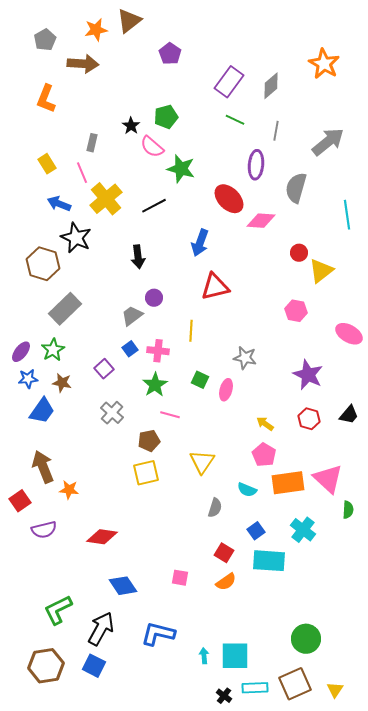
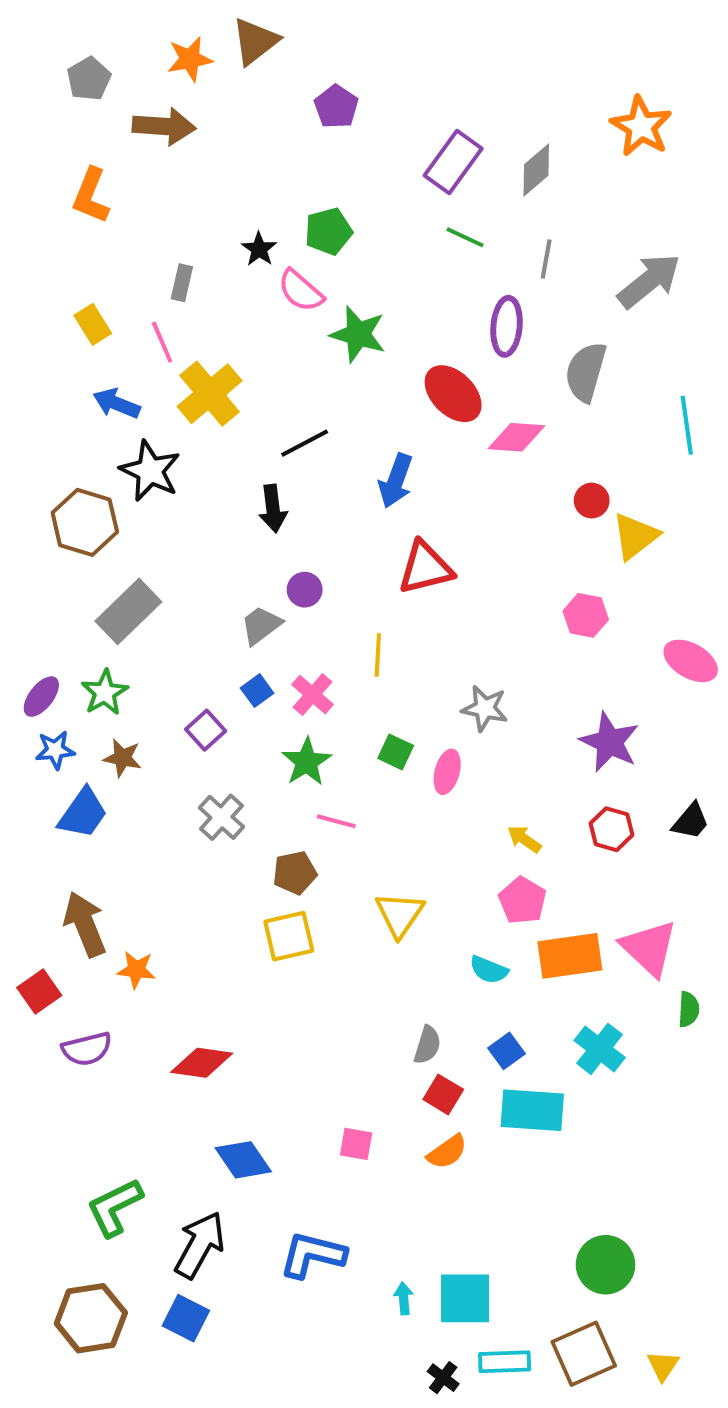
black line: (154, 206) -> (305, 443), moved
pink cross: (158, 351) -> (313, 695), turned 35
gray semicircle: (215, 508) -> (427, 1045), moved

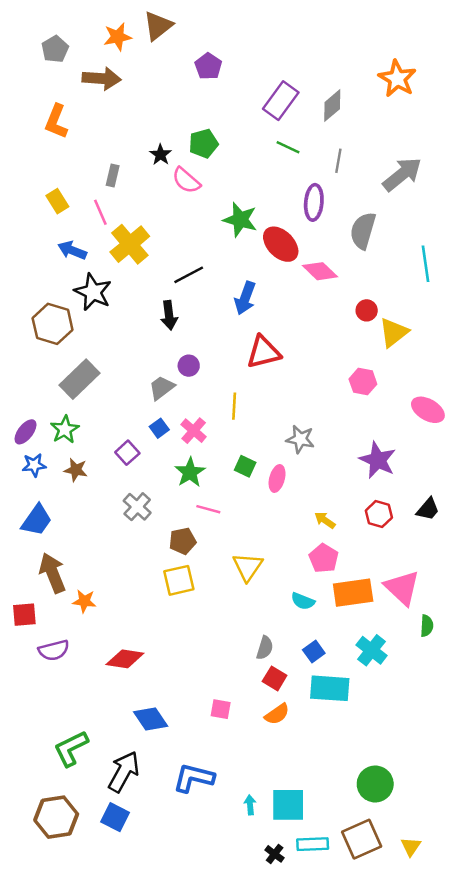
green star: (358, 334) -> (240, 220), moved
pink diamond: (516, 437) -> (320, 271), turned 40
blue trapezoid: (83, 813) -> (37, 520), moved
red square: (39, 992) -> (24, 615), turned 30

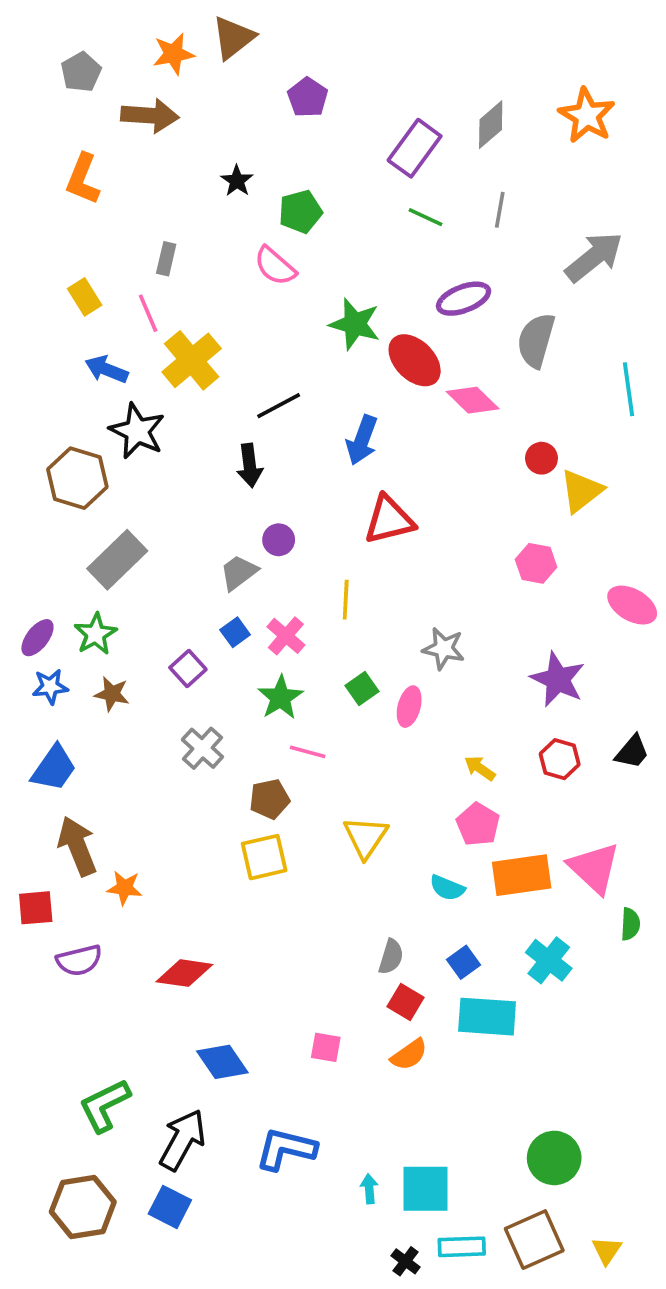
gray diamond: (332, 106) -> (491, 125), moved
black star: (160, 155) -> (237, 181), moved
gray line: (338, 161) -> (500, 210), moved
purple ellipse: (314, 202) -> (464, 299), turned 64
green square: (245, 466) -> (362, 688), turned 30

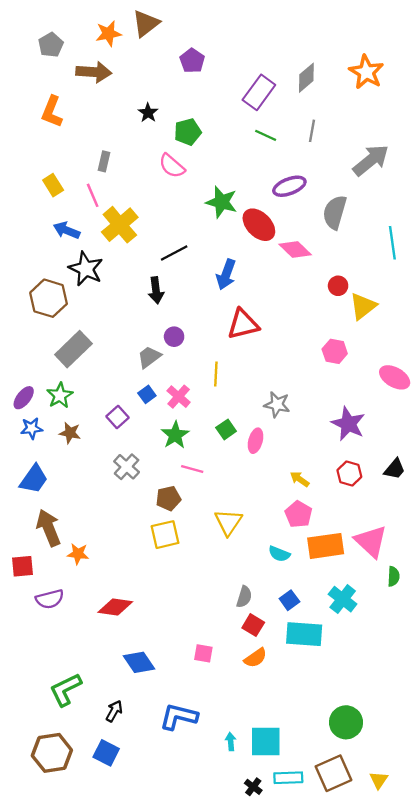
black arrow: (183, 1140) -> (114, 711), size x0.6

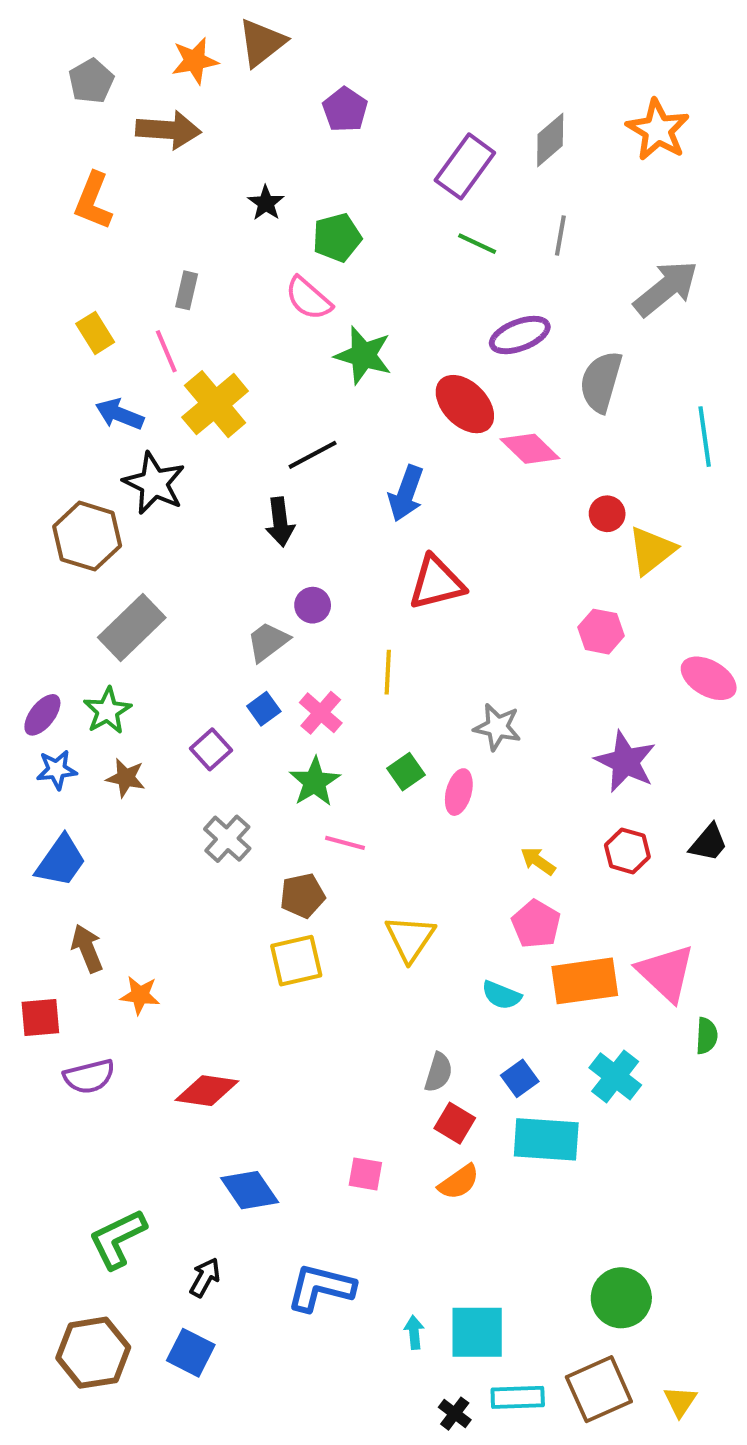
green star: (222, 202) -> (363, 355), moved
brown arrow: (49, 528) -> (87, 948), size x0.7

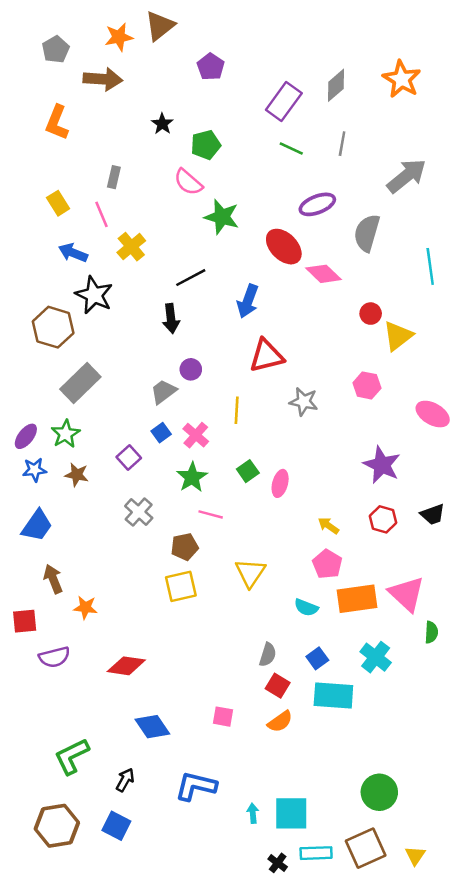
yellow cross: (215, 404) -> (131, 247), size x0.7
gray star: (497, 727) -> (304, 402), moved
black trapezoid: (709, 843) -> (433, 514), turned 30

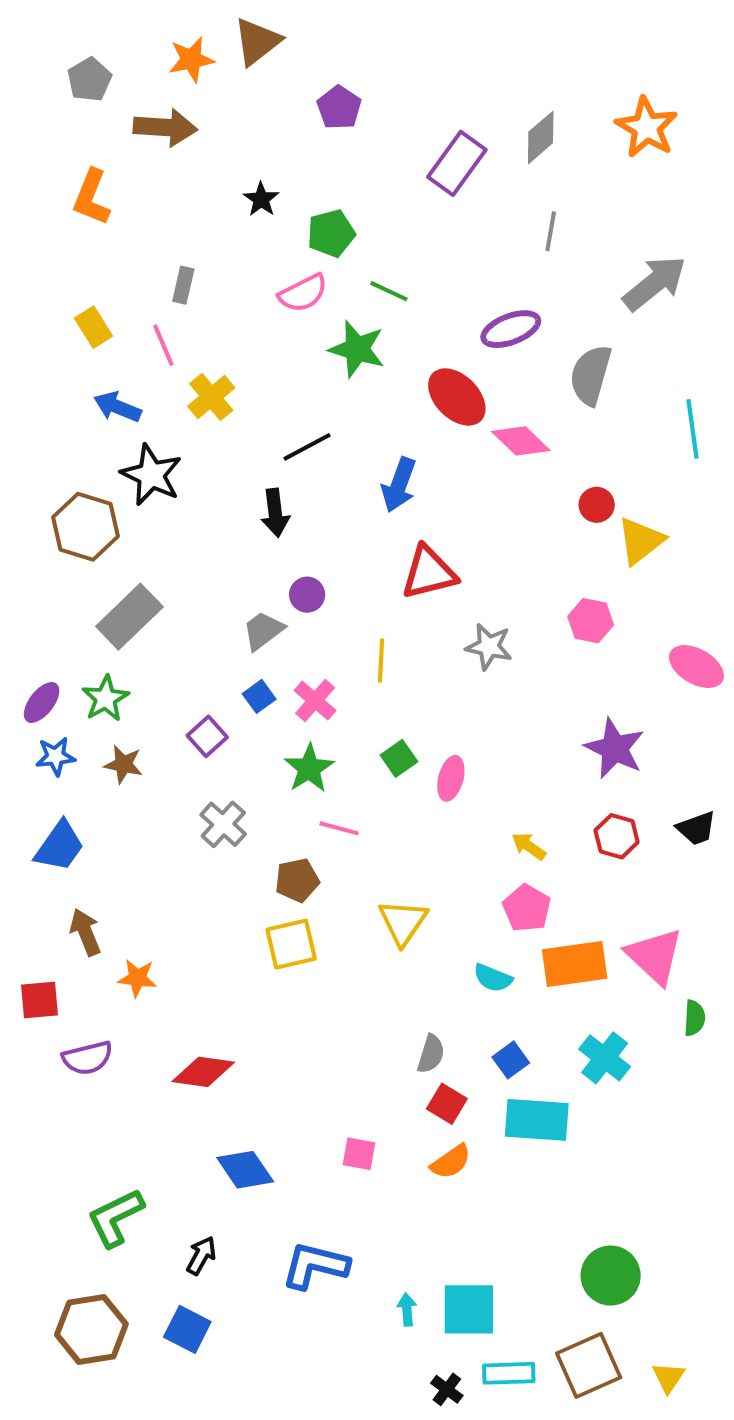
green line: (291, 149) -> (389, 291), moved
pink semicircle: (188, 182) -> (303, 293), turned -68

